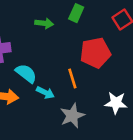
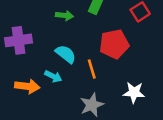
cyan semicircle: (26, 73) -> (66, 54), moved
cyan arrow: (45, 93) -> (53, 76), moved

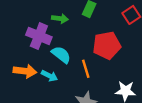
purple cross: (19, 40) -> (39, 36), moved, turned 30
orange arrow: (27, 86) -> (25, 71), moved

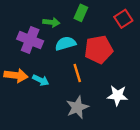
cyan semicircle: (61, 55) -> (66, 44), moved, turned -54

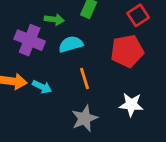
red pentagon: (99, 49) -> (127, 51), moved

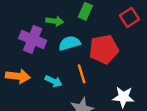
red pentagon: (127, 51) -> (104, 49), moved
cyan arrow: (42, 87) -> (53, 81), moved

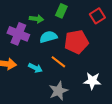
orange line: (82, 74) -> (58, 62), turned -35

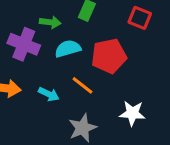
red square: (97, 16) -> (140, 18), turned -35

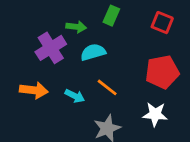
purple cross: (24, 44) -> (51, 48), turned 36
red pentagon: (109, 56) -> (162, 72), moved

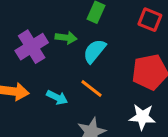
green arrow: (76, 27) -> (66, 38), moved
cyan semicircle: (93, 52) -> (94, 51), moved, turned -35

